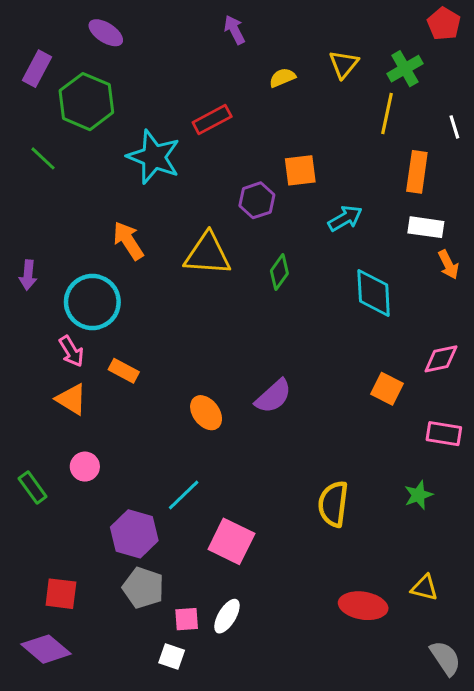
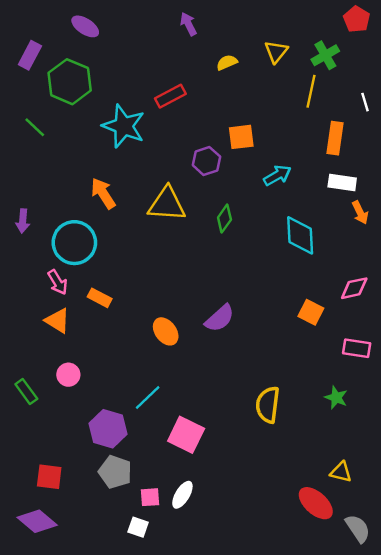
green star: (418, 495) -> (336, 397), turned -30
red ellipse: (363, 606) -> (316, 503), moved, turned 33

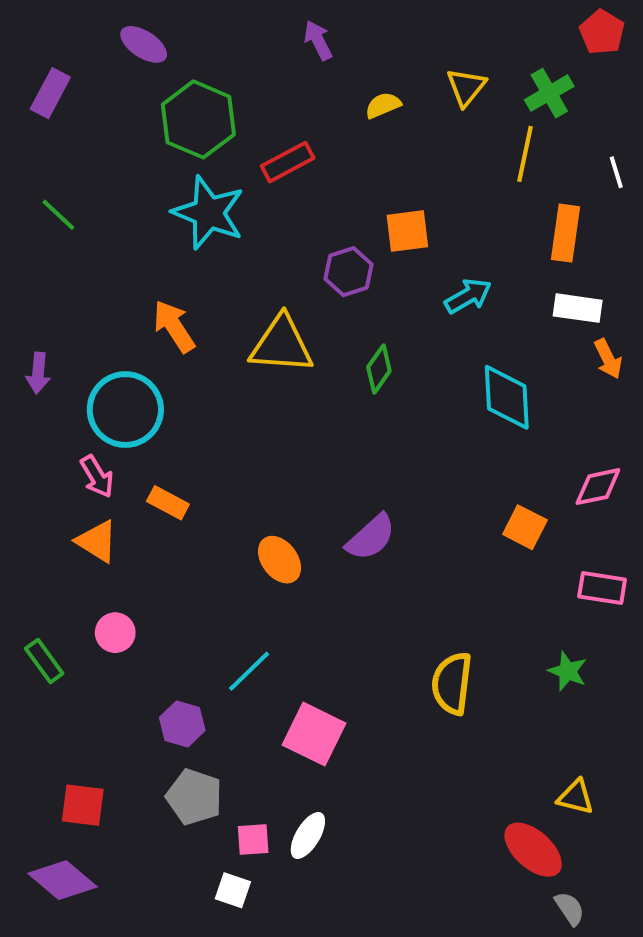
green hexagon: (70, 82) -> (198, 119), moved
purple hexagon: (108, 429) -> (182, 724), size x0.7
gray semicircle: (358, 528) -> (570, 909), moved, size x0.7

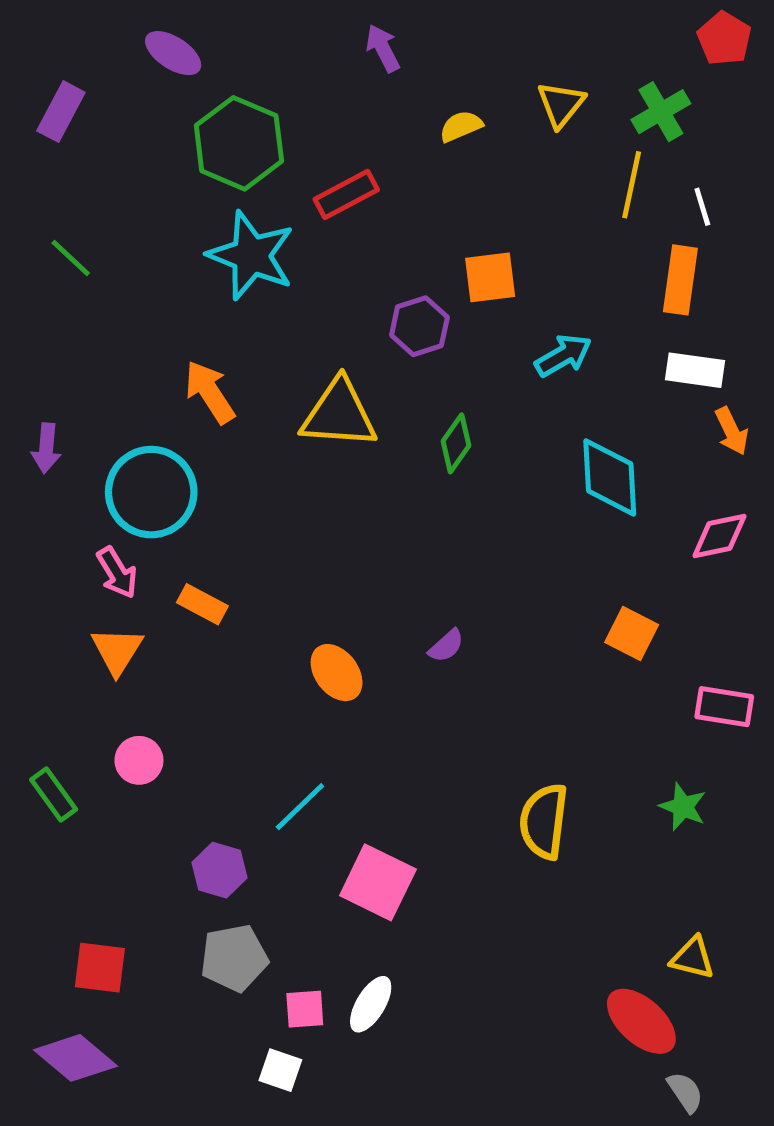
white line: (616, 172) -> (702, 207), moved
pink diamond: (598, 487) -> (719, 536), moved
purple semicircle: (371, 537) -> (446, 646), size x0.6
orange triangle: (97, 541) -> (117, 651), turned 30
gray pentagon: (194, 797) -> (234, 958), turned -30

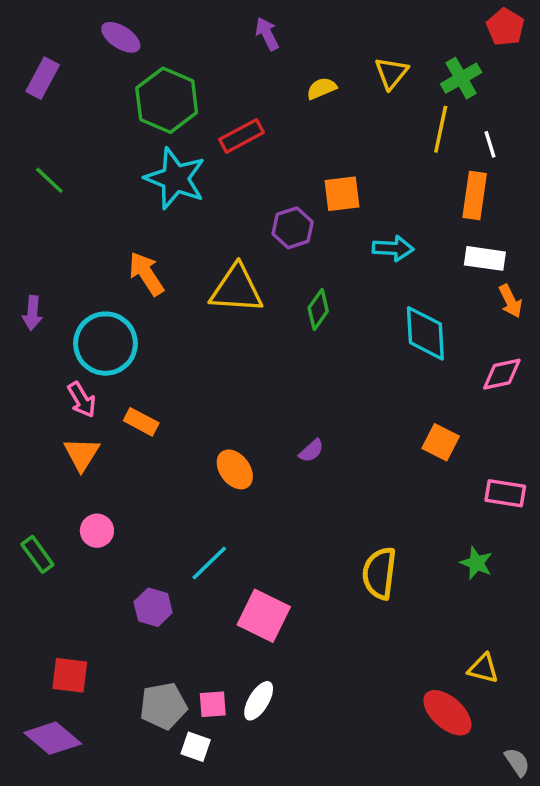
cyan arrow: (563, 355) -> (393, 248), turned 33
gray pentagon: (234, 958) -> (163, 706), moved
gray semicircle: (685, 1092) -> (517, 762), moved

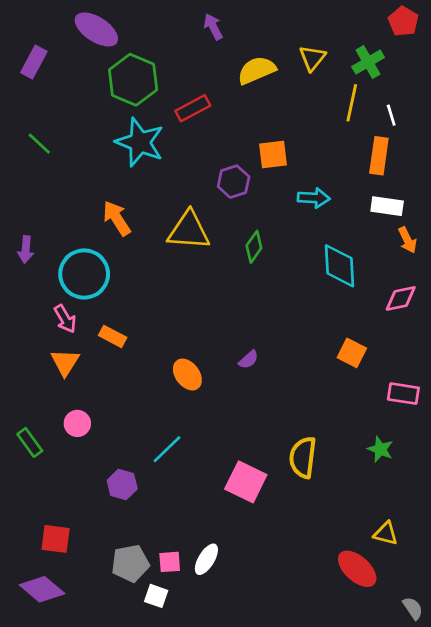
purple ellipse: (121, 37) -> (96, 29), size x1.4
yellow semicircle: (322, 88) -> (257, 70), size x1.6
pink square: (264, 616) -> (246, 482), moved

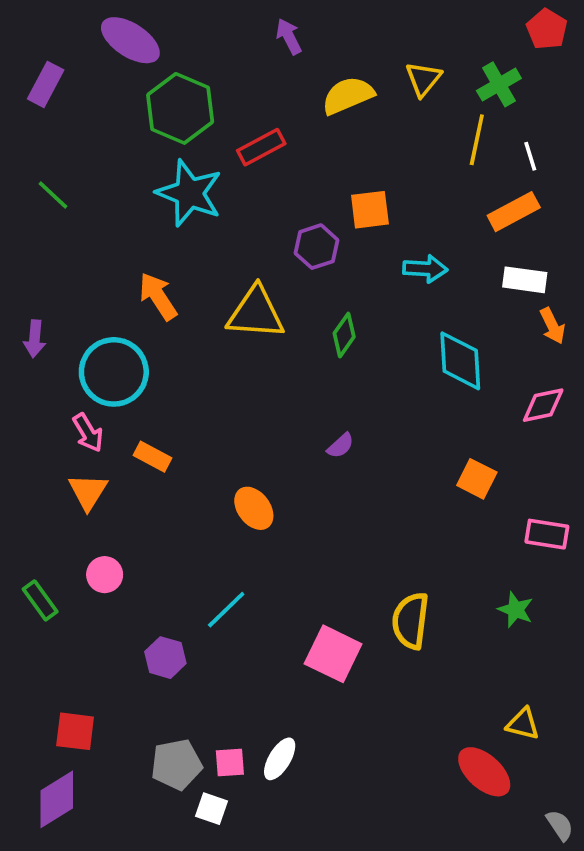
orange rectangle: (379, 156) -> (514, 212), turned 54
purple semicircle: (249, 360) -> (340, 446), moved
purple diamond: (42, 589) -> (57, 799), turned -72

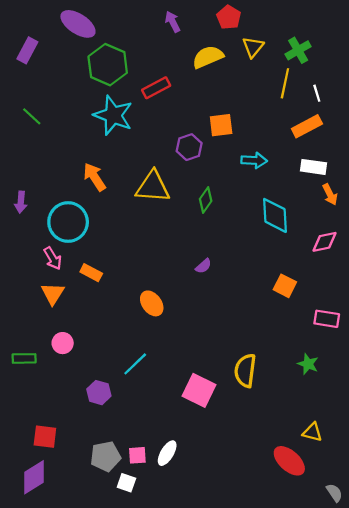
red pentagon: (547, 29) -> (229, 17), moved
green rectangle: (40, 600) -> (24, 358), turned -55

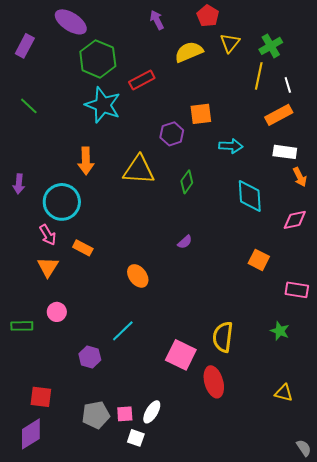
orange arrow: (94, 177) -> (86, 161), turned -148
red ellipse: (289, 461) -> (214, 382), moved, turned 32
white square: (126, 483) -> (136, 438), moved

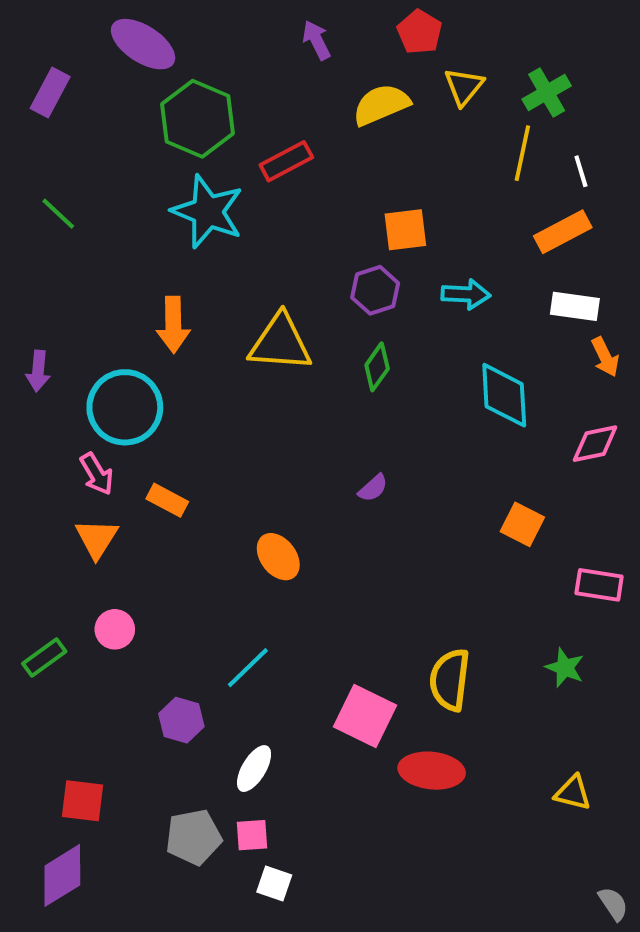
purple hexagon: (172, 134) -> (375, 290), moved
green rectangle: (22, 326) -> (44, 658), turned -35
red ellipse: (214, 382) -> (432, 771), turned -68
white ellipse: (152, 412) -> (254, 769), moved

